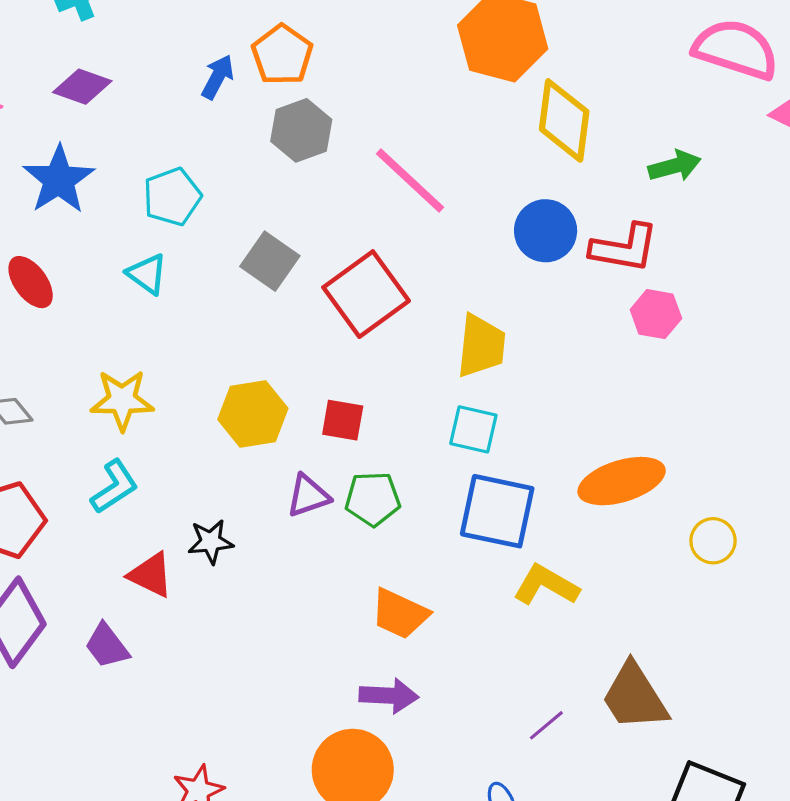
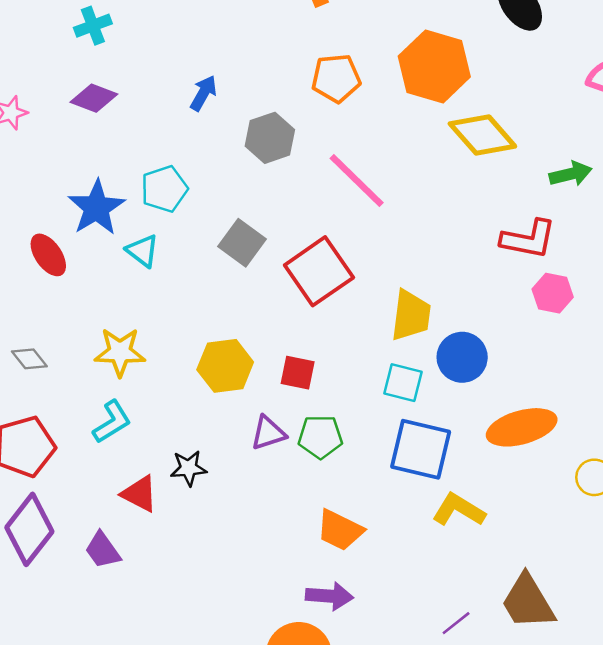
orange pentagon: (282, 55) -> (336, 78), moved, turned 30
yellow diamond: (564, 120) -> (482, 135), turned -50
blue star: (59, 180) -> (96, 208), moved
blue circle: (546, 231) -> (462, 357), moved

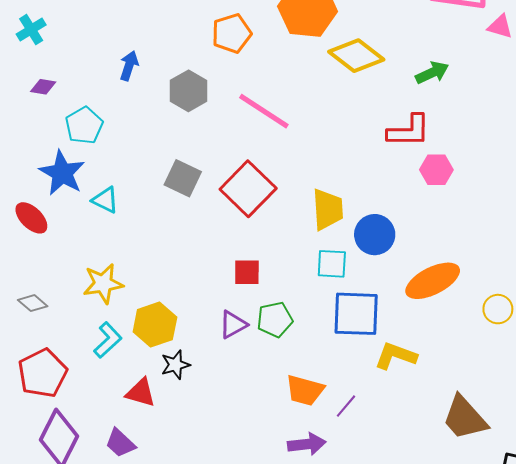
purple diamond: (94, 98) -> (43, 87), size x0.7
cyan pentagon: (164, 189) -> (84, 125), moved
yellow hexagon: (225, 366) -> (155, 325), moved
purple line: (456, 623) -> (346, 406), moved

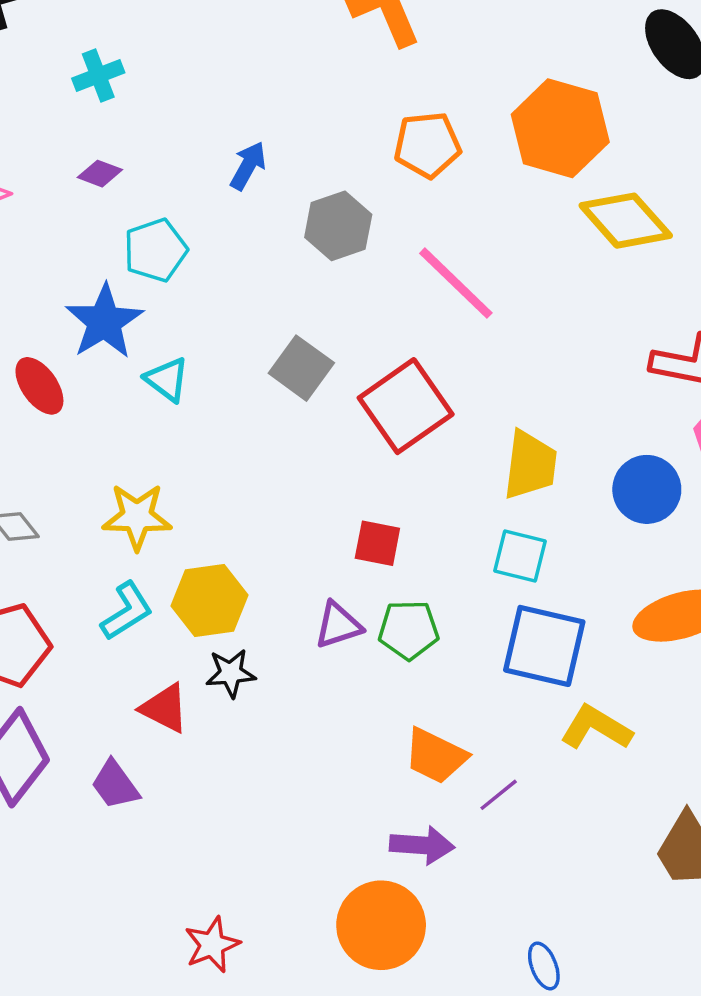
blue circle: (375, 235) -> (647, 489), moved

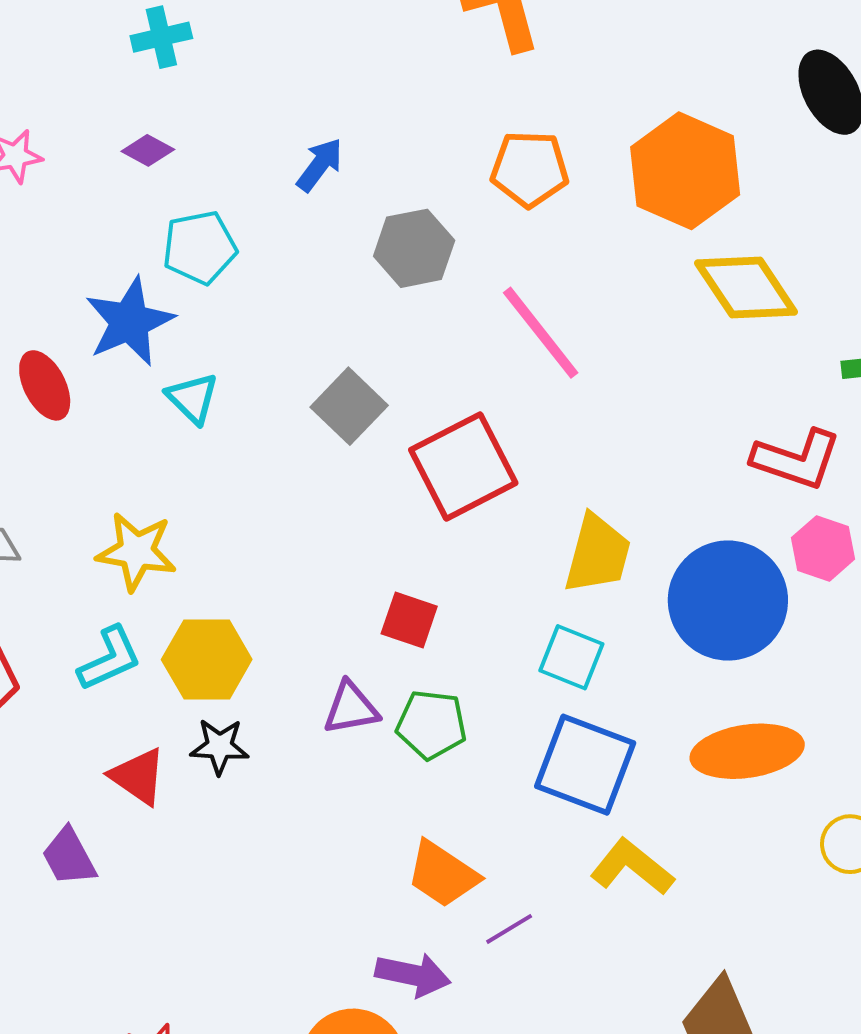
blue circle: (647, 489) -> (728, 601), size x1.5

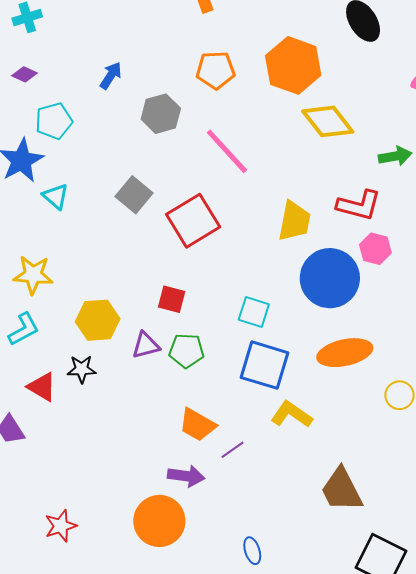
yellow trapezoid: (597, 554) -> (294, 221), moved
yellow hexagon: (207, 659) -> (98, 320), moved

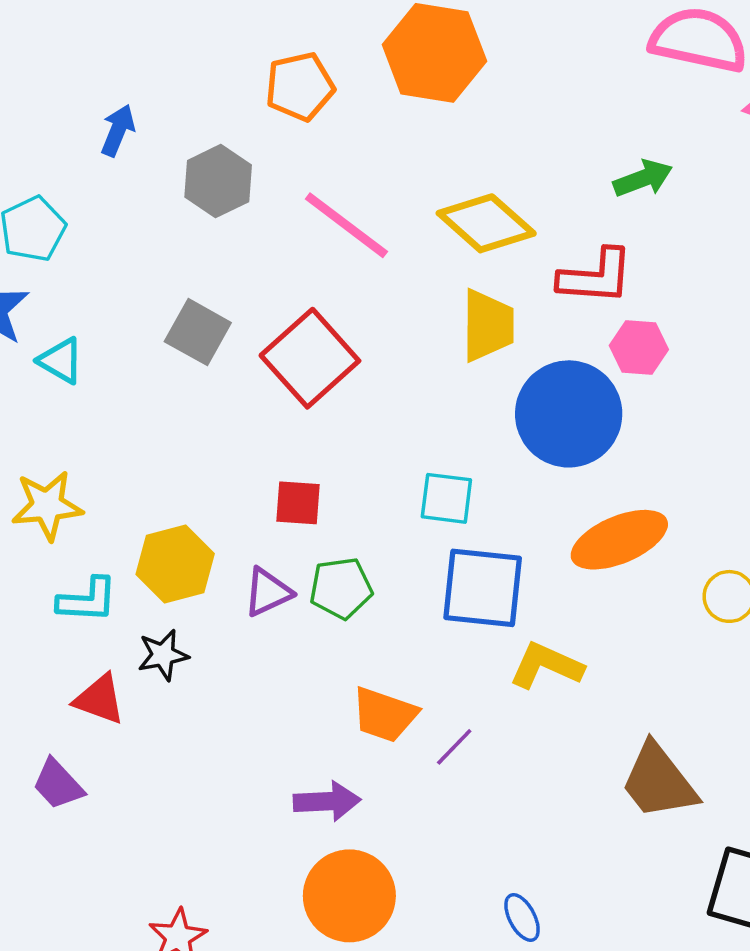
yellow diamond: (328, 121) -> (486, 223), moved
cyan L-shape: (24, 329) -> (87, 600), moved, turned 42
purple arrow: (186, 476) -> (327, 801), moved

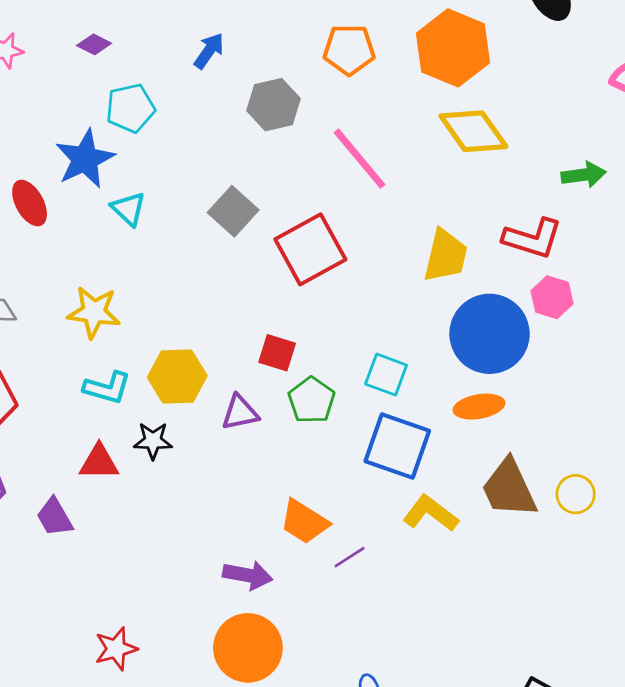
yellow diamond: (486, 223) -> (473, 131), moved
orange ellipse: (619, 540) -> (479, 407), moved, size x0.7
green pentagon: (341, 588) -> (312, 400), moved, turned 30
red triangle: (99, 699) -> (99, 462), turned -33
brown trapezoid: (659, 781) -> (509, 488), moved

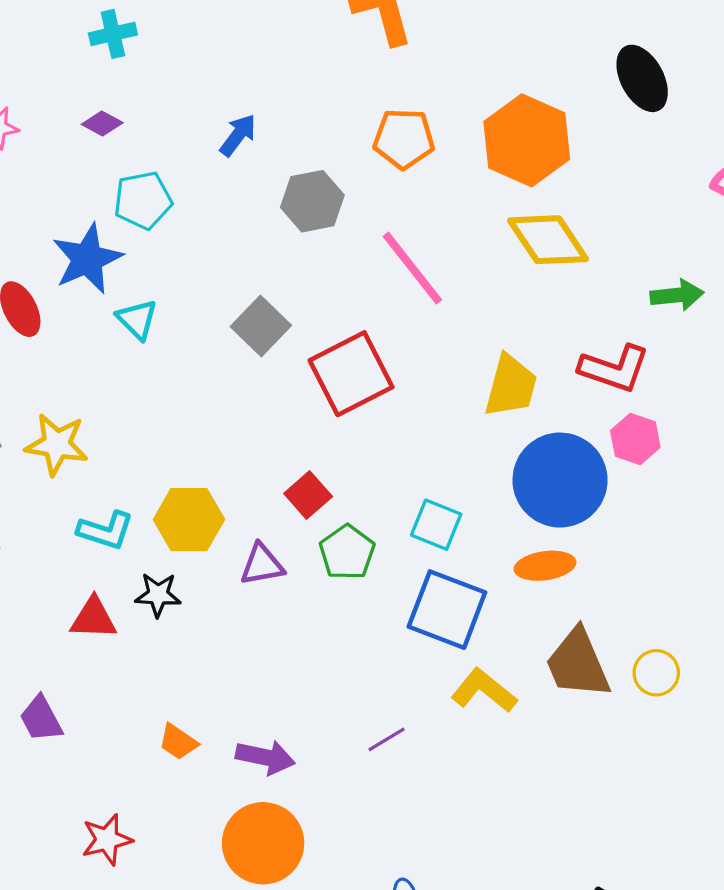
yellow star: (94, 312) -> (57, 444), moved
red square: (277, 353) -> (308, 495), turned 30
purple trapezoid: (54, 517) -> (41, 719), moved
orange trapezoid: (304, 522) -> (178, 742), moved, size x0.7

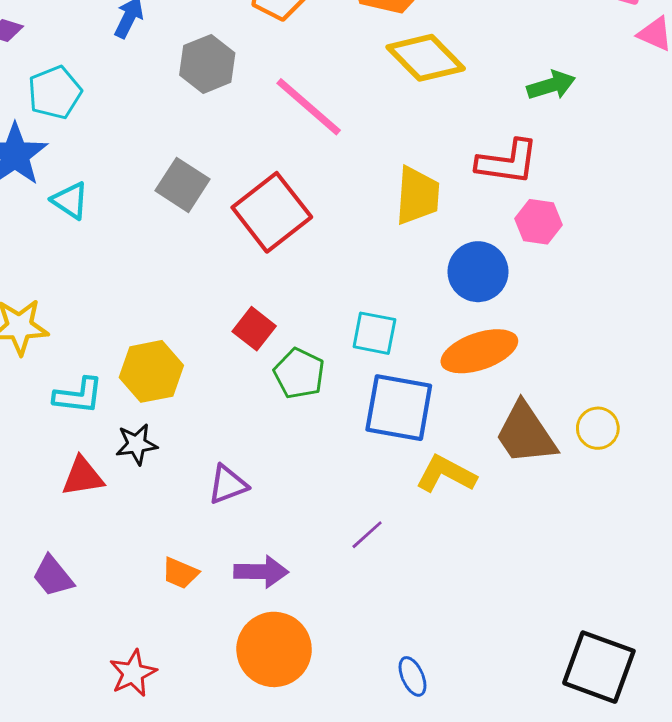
blue circle: (560, 480) -> (478, 272), size x0.7
purple triangle: (262, 565) -> (228, 485), moved
orange ellipse: (545, 566) -> (479, 351), size x1.4

